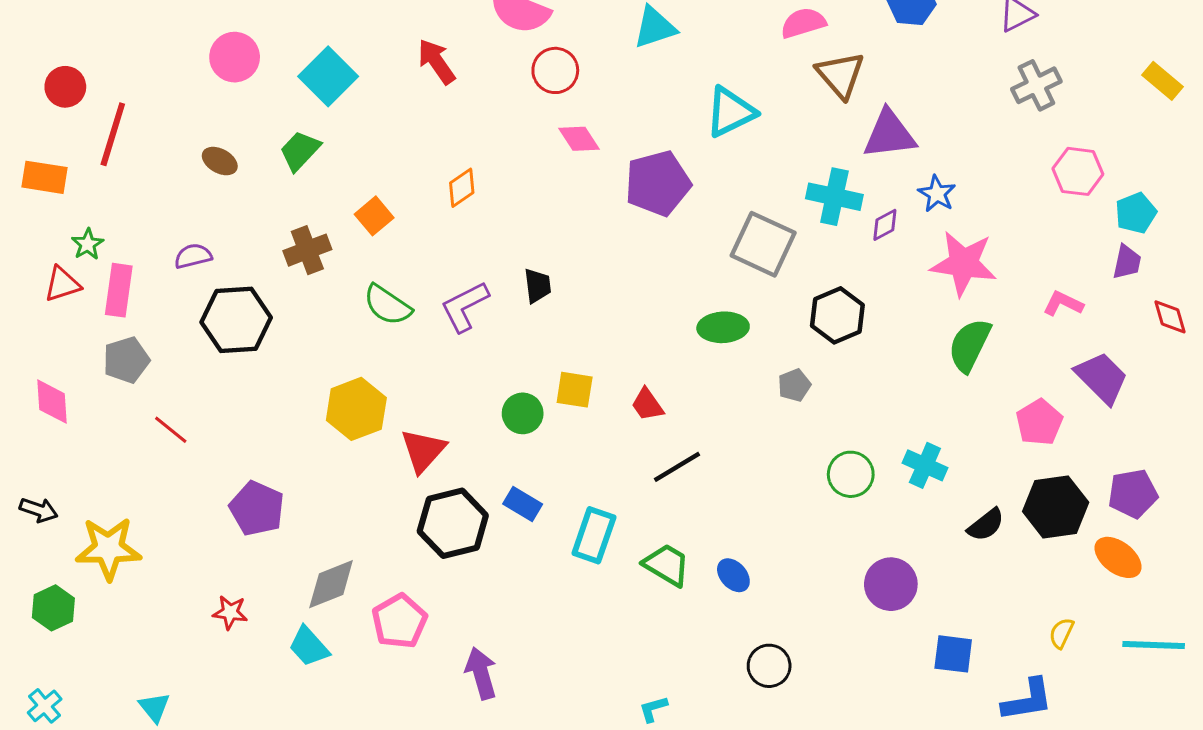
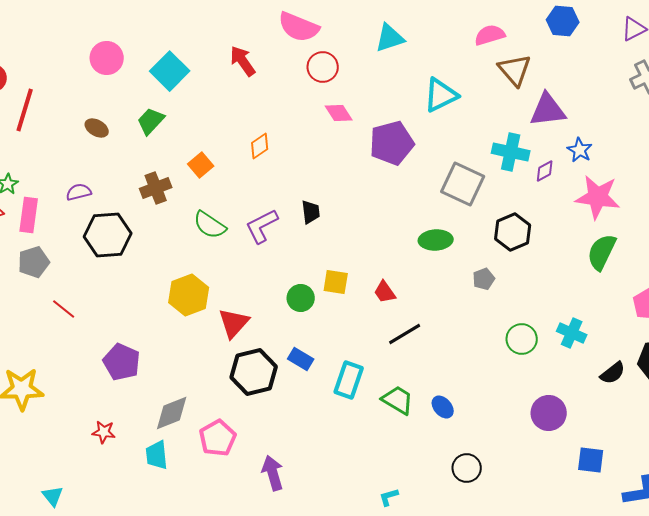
cyan trapezoid: (309, 647) -> (157, 455), turned 36

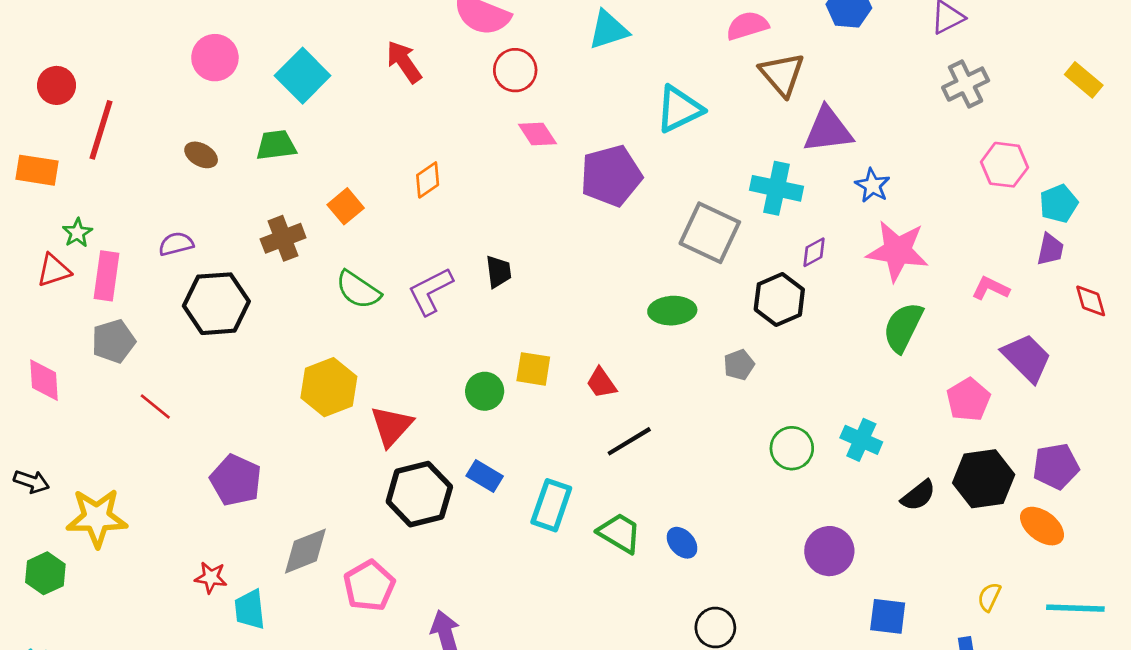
green trapezoid: (151, 121) -> (276, 145), turned 40
purple diamond: (545, 171) -> (814, 252), moved
cyan trapezoid: (157, 455) -> (250, 609), moved

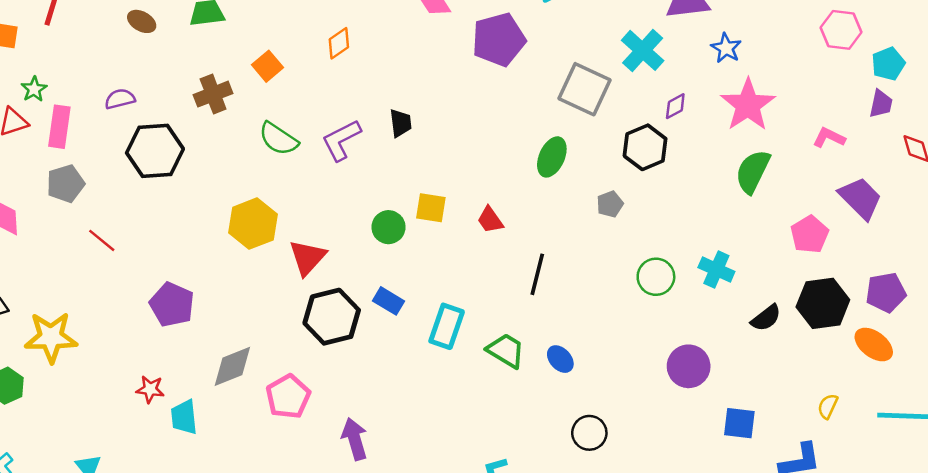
cyan cross: (777, 188) -> (643, 50), turned 30
pink star: (897, 251) -> (748, 105), turned 30
green ellipse: (672, 311) -> (552, 157), turned -63
black line: (629, 441) -> (537, 274), moved, turned -45

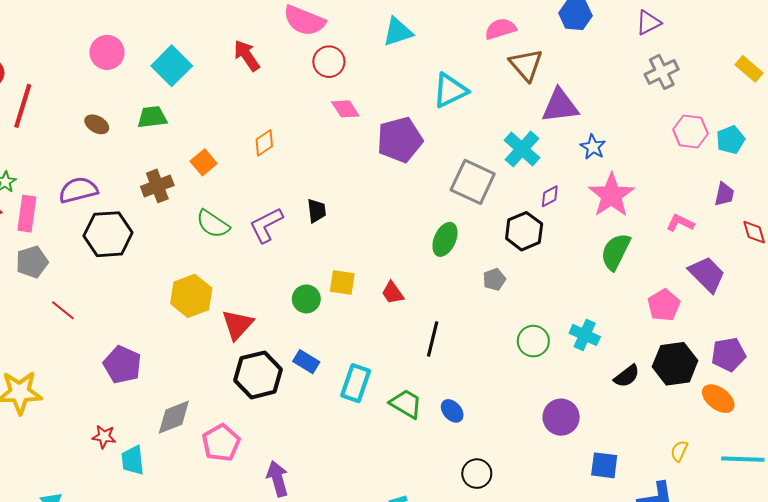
cyan pentagon: (888, 64) -> (731, 140), moved
purple semicircle: (120, 99) -> (78, 190), size x1.5

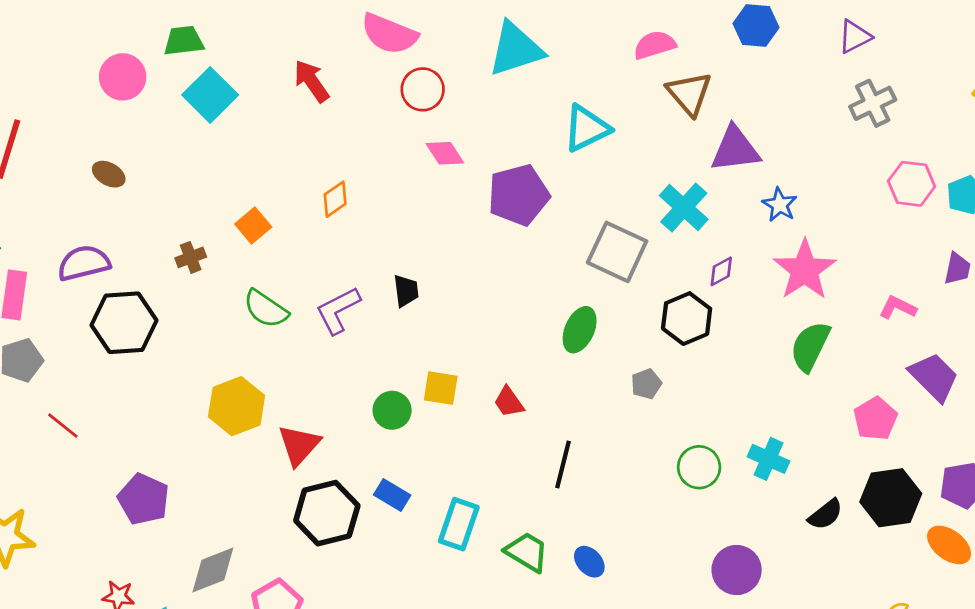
cyan triangle: (398, 32) -> (516, 49), size x1.4
green trapezoid: (152, 117) -> (184, 41), moved
brown cross: (157, 186) -> (191, 257), size x0.7

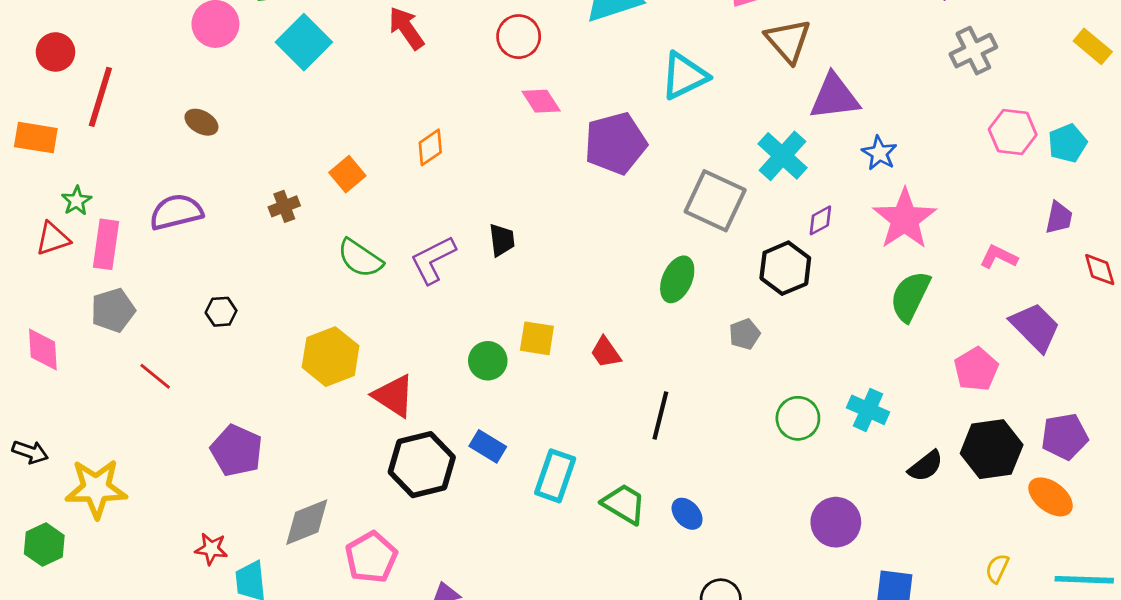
black hexagon: (124, 323) -> (221, 312), moved, size x0.5
red triangle: (299, 445) -> (394, 396), turned -39

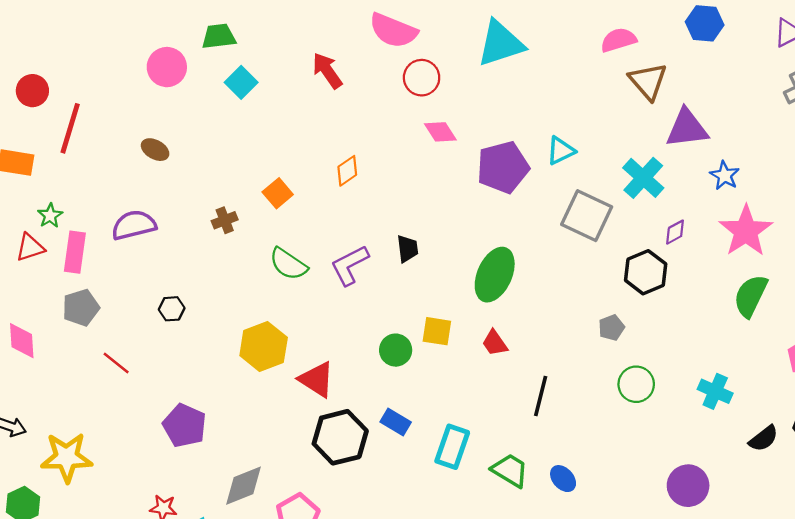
cyan square: (304, 42) -> (241, 82), size x0.7
cyan triangle: (684, 76) -> (561, 151), moved, size x0.7
green ellipse: (677, 279) -> (495, 275), moved, size x1.4
green circle: (798, 418) -> (636, 384), moved

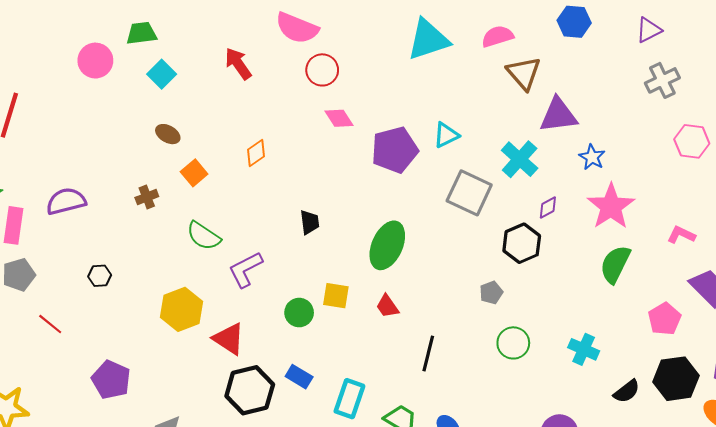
cyan triangle: (501, 43) -> (428, 40), moved
brown ellipse: (155, 150) -> (168, 134), moved
purple L-shape: (350, 265) -> (246, 269), moved

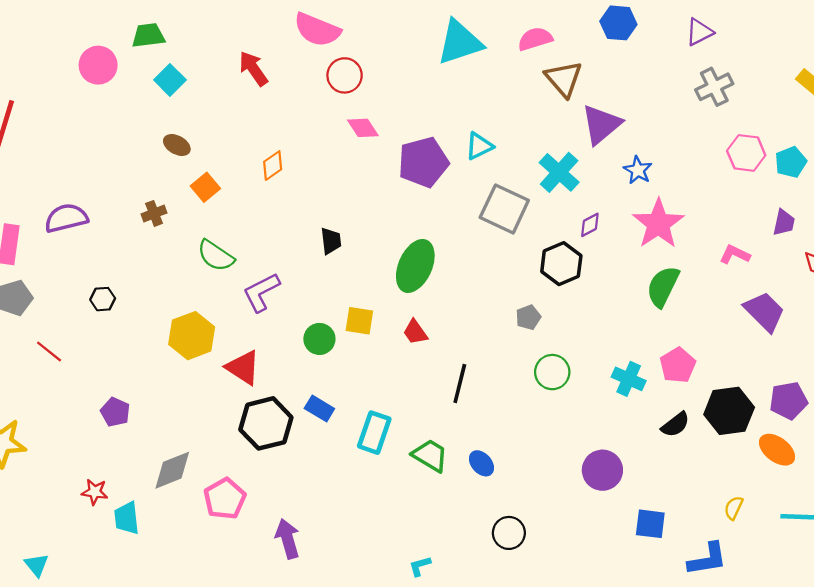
purple triangle: (558, 115) -> (601, 124), turned -33
pink pentagon: (664, 319) -> (678, 365), moved
purple pentagon: (111, 380) -> (115, 412), size x0.7

